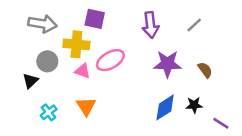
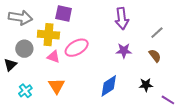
purple arrow: (150, 25) -> (122, 19), moved
gray line: (194, 25) -> (157, 33), moved
purple star: (167, 64) -> (124, 51), size x0.7
blue diamond: (165, 107) -> (109, 86), moved

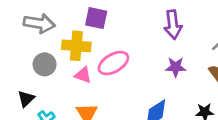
black triangle: (10, 65) -> (26, 99), moved

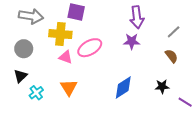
gray circle: (45, 64) -> (24, 49), moved
purple star: (176, 67) -> (132, 41), moved

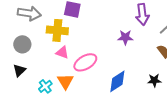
purple arrow: (137, 17) -> (142, 14), moved
pink ellipse: (90, 48) -> (85, 62), moved
cyan cross: (36, 93) -> (45, 86), moved

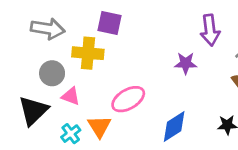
gray circle: (22, 44) -> (52, 73), moved
pink triangle: (62, 52) -> (71, 96), moved
black triangle: (19, 70) -> (33, 111), size x1.6

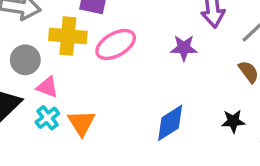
pink ellipse: (128, 99) -> (116, 44), moved
cyan cross: (71, 134) -> (47, 118), moved

